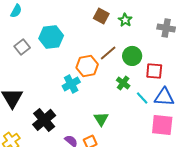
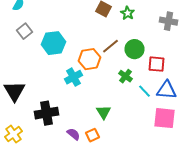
cyan hexagon: (51, 37) -> (54, 43), moved
gray square: (22, 47) -> (24, 31), moved
black cross: (44, 120) -> (46, 113), turned 30

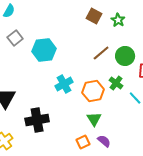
orange hexagon: (90, 59) -> (93, 91), moved
purple semicircle: (74, 134) -> (104, 141), moved

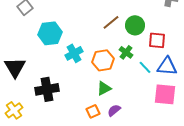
cyan hexagon: (44, 50) -> (50, 33), moved
green triangle: (94, 119) -> (104, 88), turned 35
purple semicircle: (104, 141) -> (114, 110), turned -80

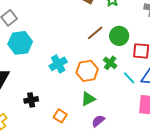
cyan hexagon: (50, 33) -> (20, 43), moved
black cross: (47, 89) -> (31, 100), size x0.6
orange square: (93, 111) -> (60, 116), moved, turned -32

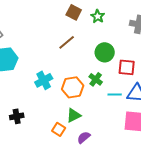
brown line: (95, 33) -> (67, 42), moved
cyan line: (129, 78) -> (115, 94), turned -48
orange square: (60, 116) -> (59, 129), moved

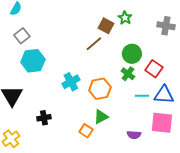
brown square: (74, 12) -> (106, 26), moved
red square: (127, 67) -> (154, 69), turned 30
green cross: (96, 79) -> (128, 74), moved
purple semicircle: (84, 137) -> (134, 135), moved, turned -136

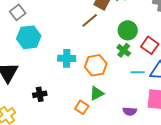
cyan cross: (71, 82) -> (67, 58), turned 30

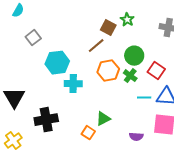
gray square: (18, 12) -> (33, 38), moved
cyan hexagon: (29, 37) -> (57, 63), moved
orange hexagon: (96, 65) -> (108, 71), moved
black cross: (40, 94) -> (46, 120), size x1.6

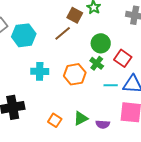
cyan hexagon: (57, 63) -> (24, 35), moved
orange hexagon: (108, 71) -> (75, 74), moved
green triangle: (103, 119) -> (81, 118), moved

